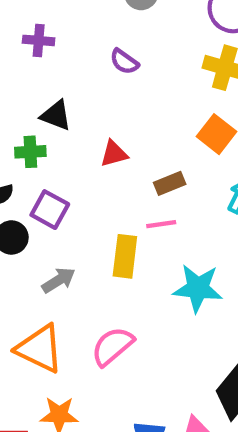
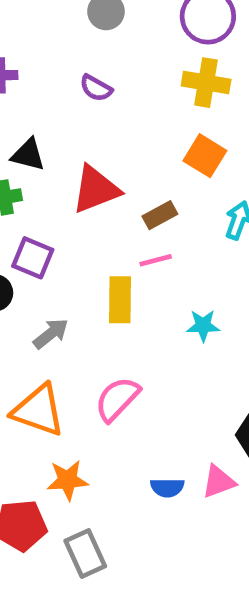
red triangle: (114, 154) -> (96, 189), size x1.6
cyan star: (198, 288) -> (203, 326), size x0.6

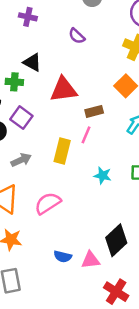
pink line: (156, 260) -> (86, 135), turned -66

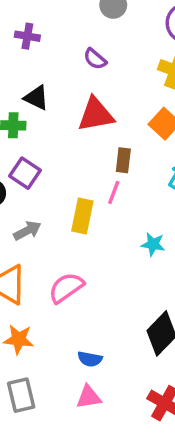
red triangle: (64, 90) -> (96, 115), moved
brown rectangle: (94, 111) -> (123, 160), turned -66
cyan star: (103, 176) -> (153, 244), moved
pink triangle: (91, 260) -> (89, 397), moved

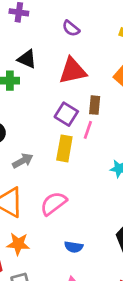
purple square: (25, 173) -> (66, 114), moved
blue semicircle: (90, 359) -> (74, 247), moved

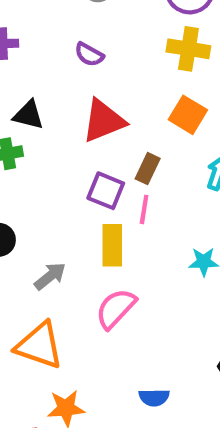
brown rectangle: (95, 105) -> (148, 169), turned 30
pink semicircle: (54, 203) -> (116, 309), moved

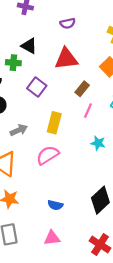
purple semicircle: (89, 54) -> (68, 23), turned -56
purple square: (106, 191) -> (37, 87), moved
pink line: (144, 209) -> (88, 111), moved

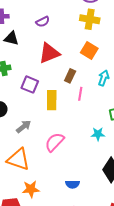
black triangle: (29, 46) -> (11, 38), moved
yellow rectangle: (54, 123) -> (52, 100), moved
cyan star: (98, 143) -> (98, 134), moved

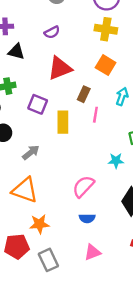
pink semicircle: (55, 142) -> (83, 186), moved

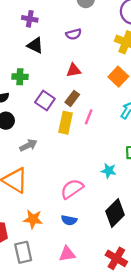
red triangle: (60, 68) -> (74, 70), size x0.6
brown rectangle: (84, 94) -> (72, 98), moved
pink line: (95, 115) -> (89, 117), moved
orange star: (39, 224) -> (33, 219), moved

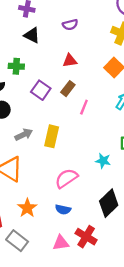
yellow rectangle: (66, 123) -> (52, 136), moved
orange star: (33, 219) -> (27, 208), turned 30
gray rectangle: (23, 252) -> (17, 241), turned -40
red cross: (116, 258) -> (86, 237), moved

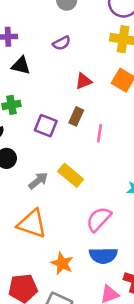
red triangle: (70, 61) -> (84, 81), moved
yellow rectangle: (52, 136) -> (71, 175), turned -50
blue semicircle: (63, 209) -> (103, 255), size x1.5

